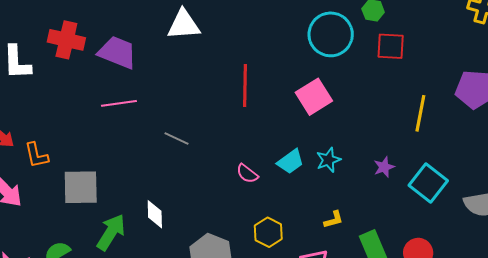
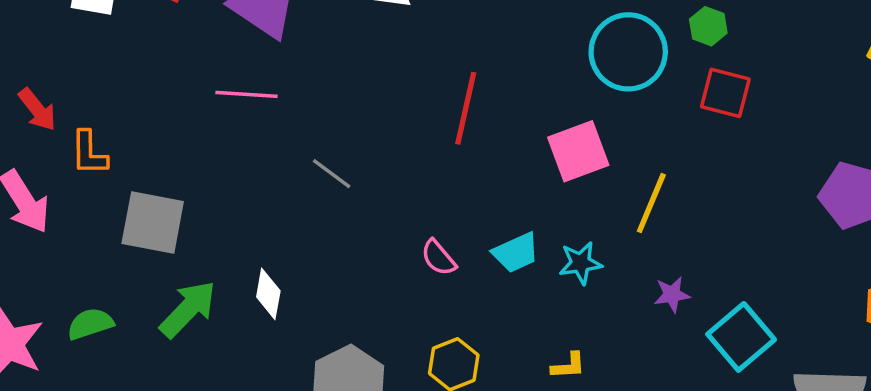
yellow line: (420, 113) -> (651, 203), moved

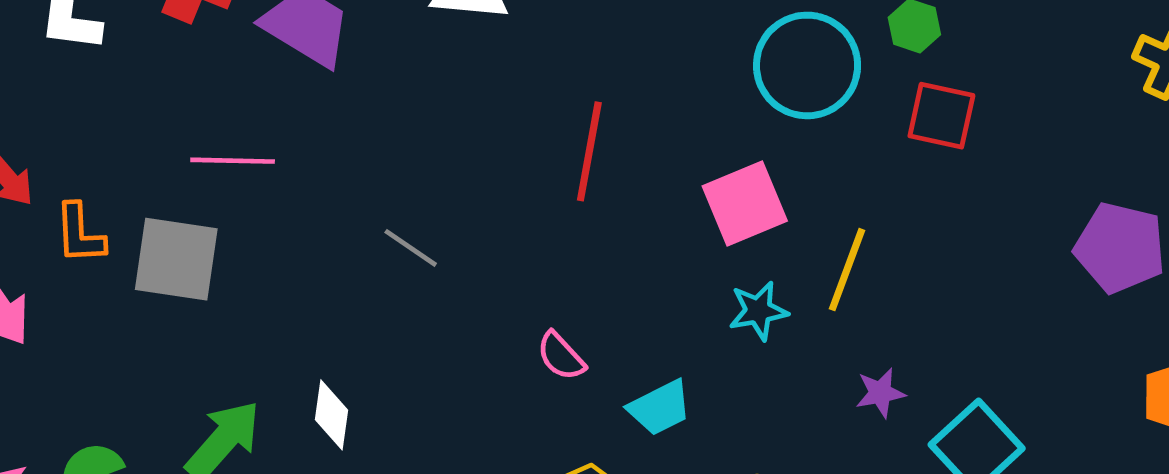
pink line: (247, 94) -> (233, 161), moved
gray square: (153, 223) -> (176, 259), moved
cyan trapezoid: (516, 253) -> (660, 408), moved
cyan star: (581, 263) -> (758, 311), moved

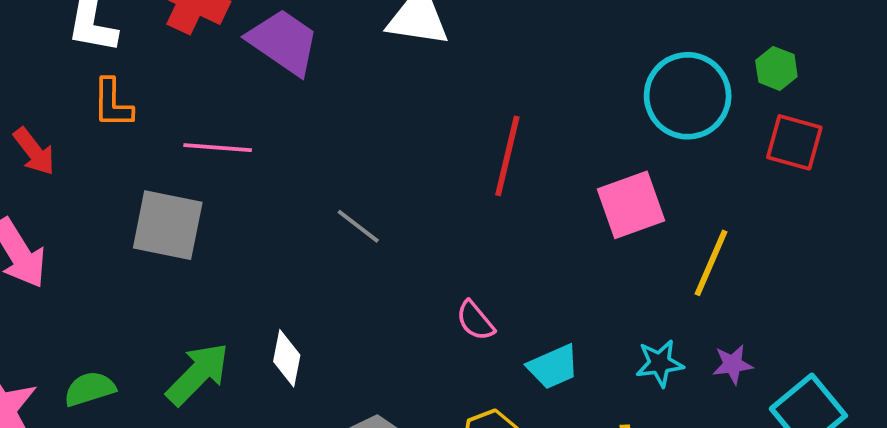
orange L-shape: (80, 234) -> (112, 103), moved
cyan star: (758, 311) -> (660, 363), moved

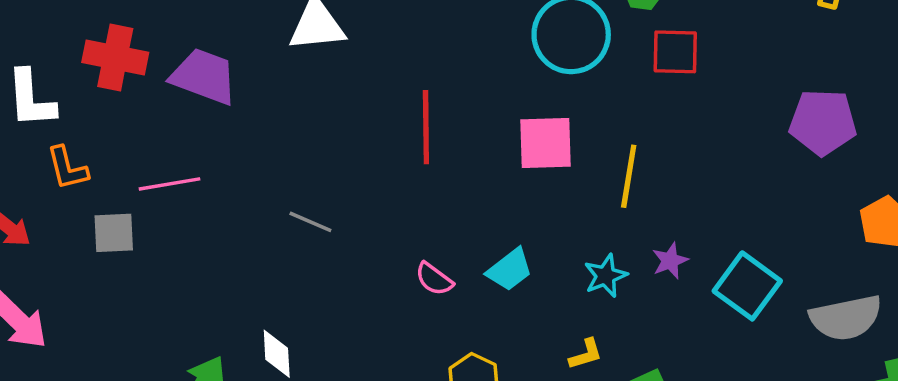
pink square: (631, 205) -> (546, 143), turned 32
gray square: (168, 225) -> (114, 233), moved, size x0.7
cyan trapezoid: (553, 367) -> (510, 270), moved

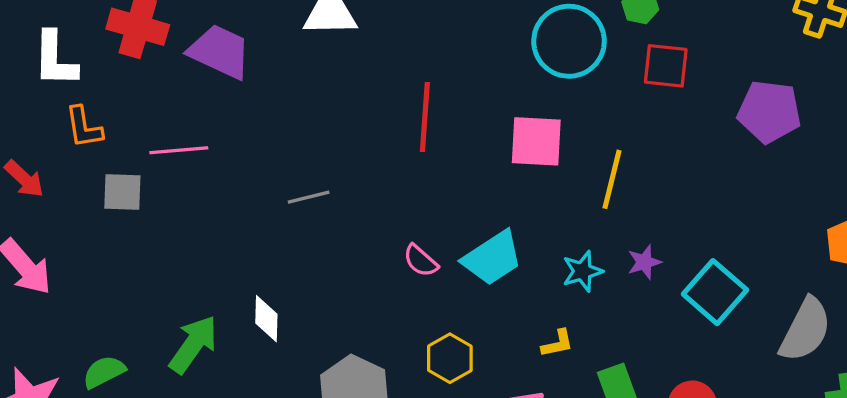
purple pentagon: (823, 122) -> (769, 112), moved
gray line: (310, 222) -> (309, 197), turned -42
cyan trapezoid: (510, 270) -> (492, 258), size x1.4
gray semicircle: (846, 318) -> (805, 330), turned -56

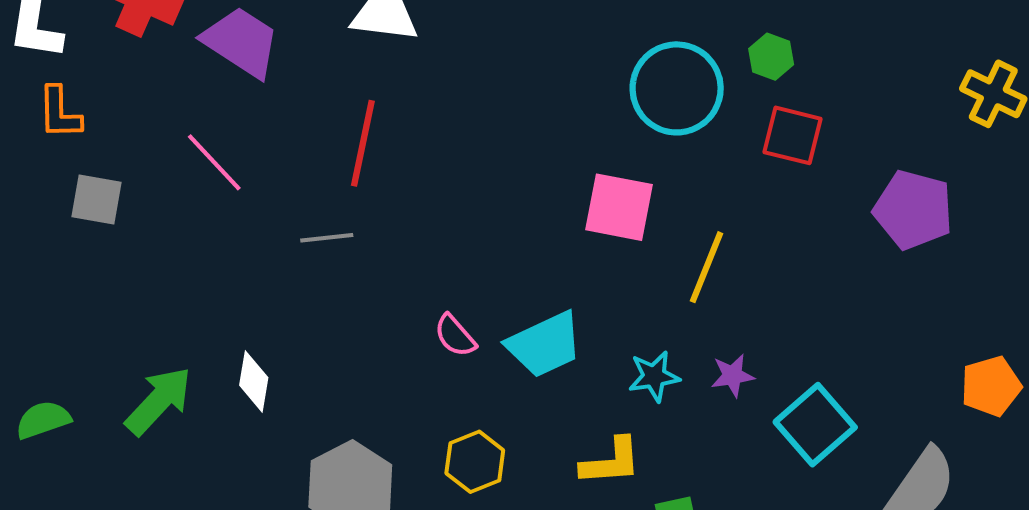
red line: (425, 117) -> (363, 143), moved
pink line: (179, 150) -> (214, 162), moved, turned 44
yellow L-shape: (557, 343) -> (611, 462), size x1.5

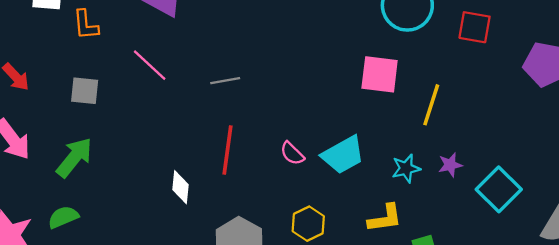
orange L-shape: (60, 113) -> (86, 25), moved
red line: (363, 143) -> (228, 150), moved
gray line: (327, 238) -> (225, 81), moved
green arrow: (159, 401) -> (74, 157), moved

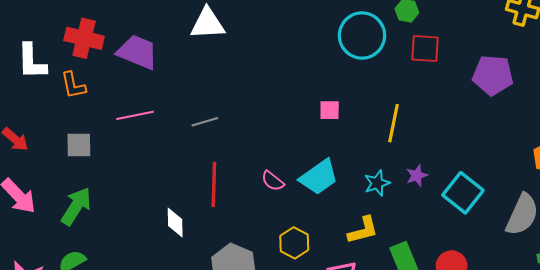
pink line: (150, 65) -> (135, 115), turned -48
pink square: (380, 74) -> (330, 110), moved, size x0.6

